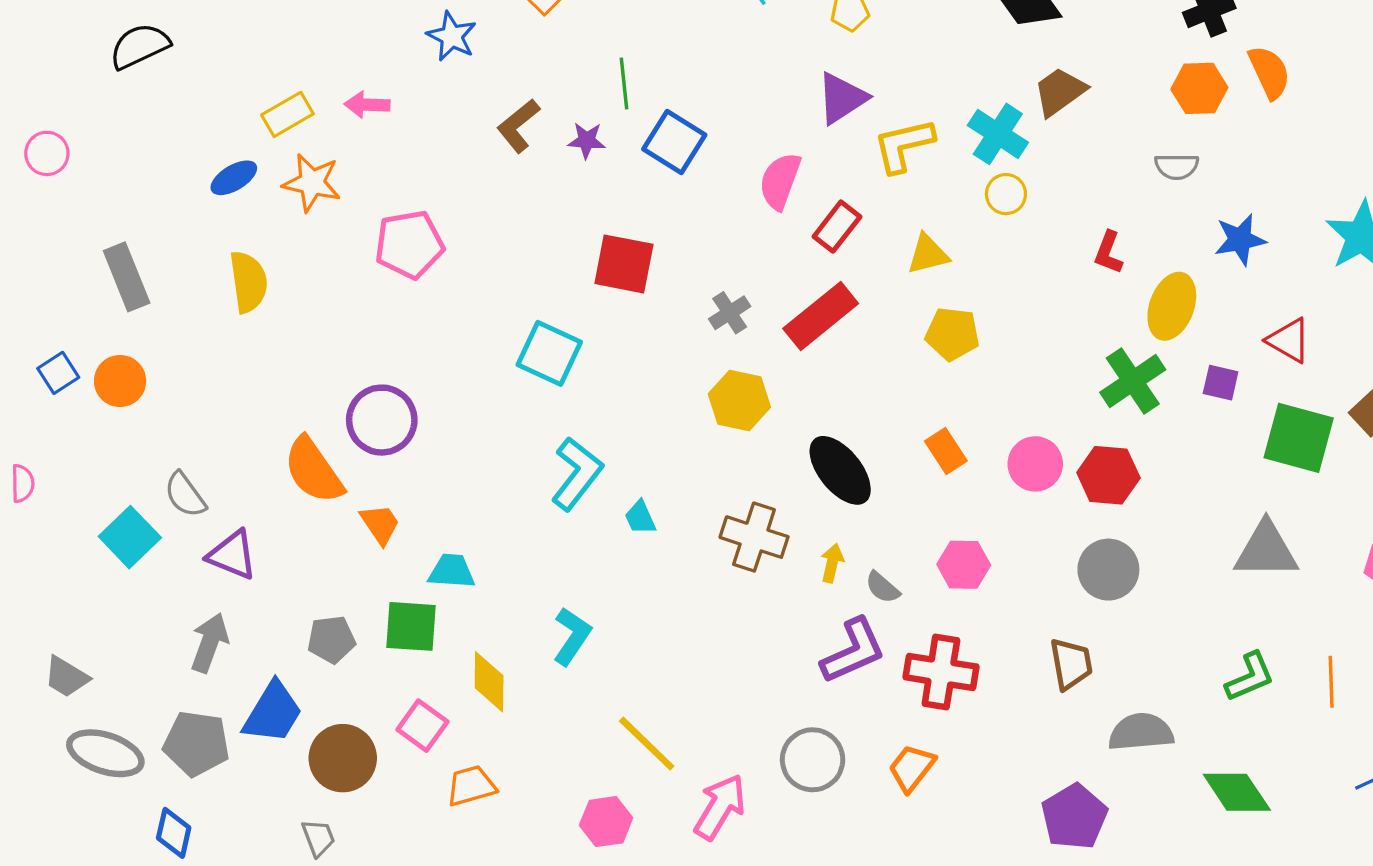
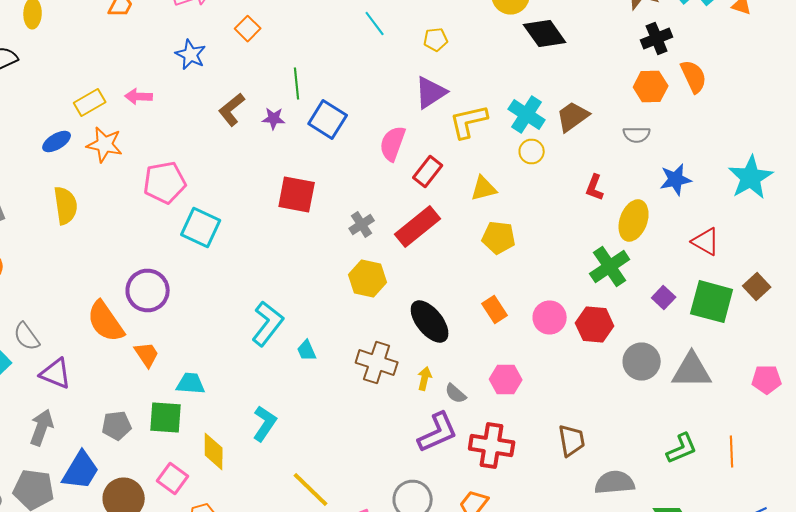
brown trapezoid: (1060, 92) -> (573, 116), moved
cyan square: (549, 353) -> (201, 228), moved
purple square: (1221, 383) -> (664, 298), moved, turned 30
gray circle: (1108, 570) -> (642, 362), moved

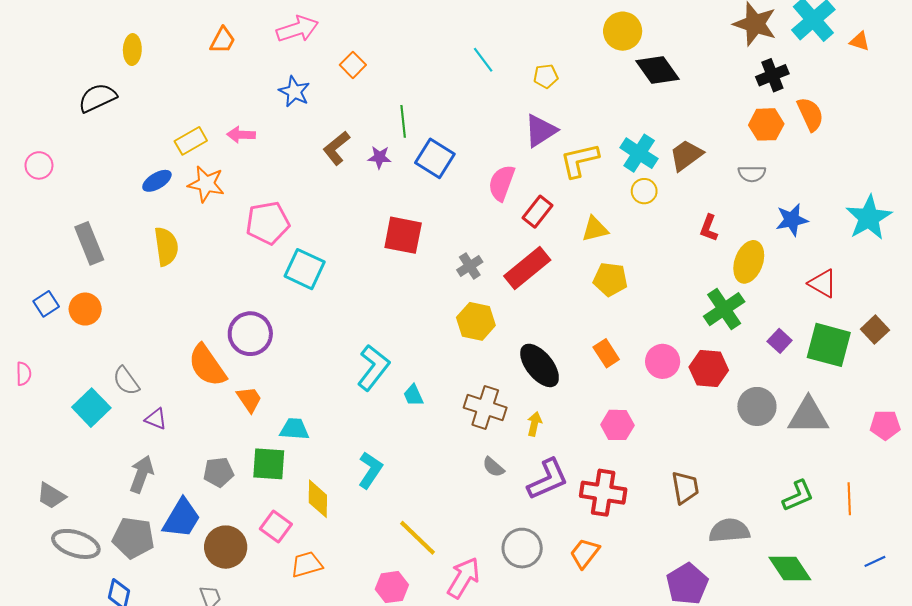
purple triangle: (56, 374) -> (156, 419), size x0.7
gray semicircle: (456, 394) -> (493, 467), moved

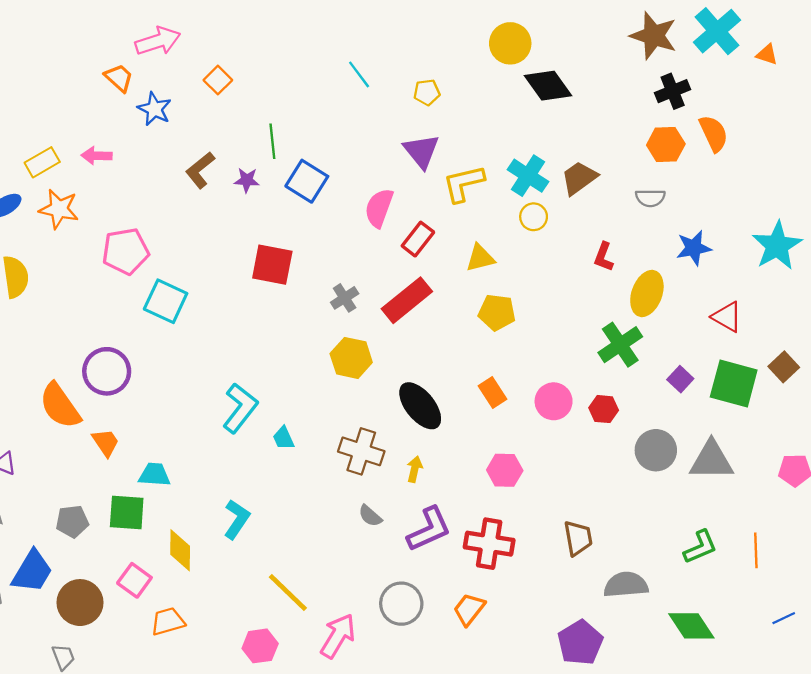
orange trapezoid: (223, 40) -> (119, 78), moved, turned -76
purple triangle: (541, 131) -> (421, 151), turned -36
red hexagon: (709, 369) -> (604, 409), size x0.7

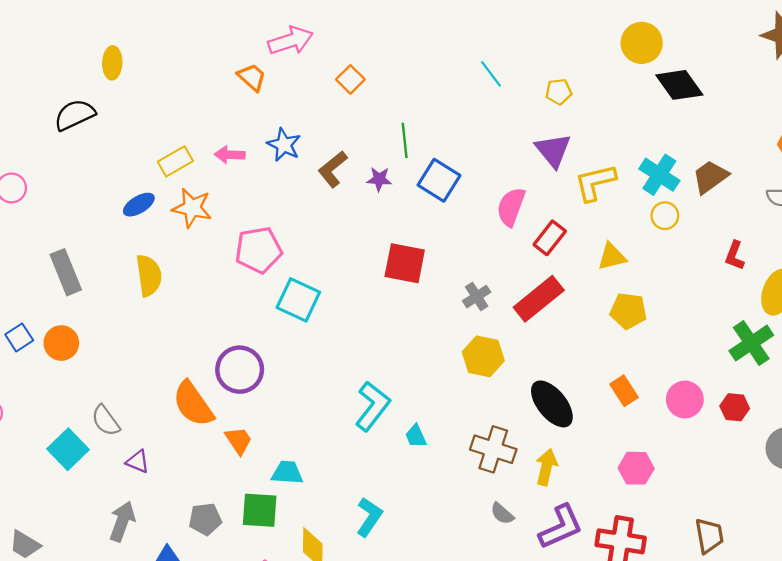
blue star: (154, 109) -> (284, 145), moved
yellow arrow: (415, 469) -> (546, 467), size x1.4

